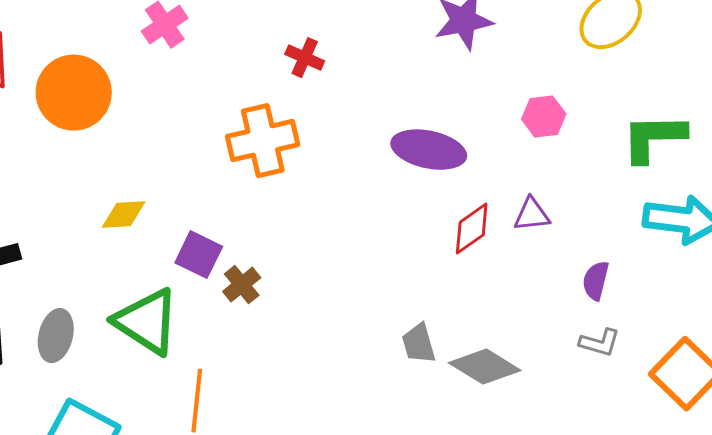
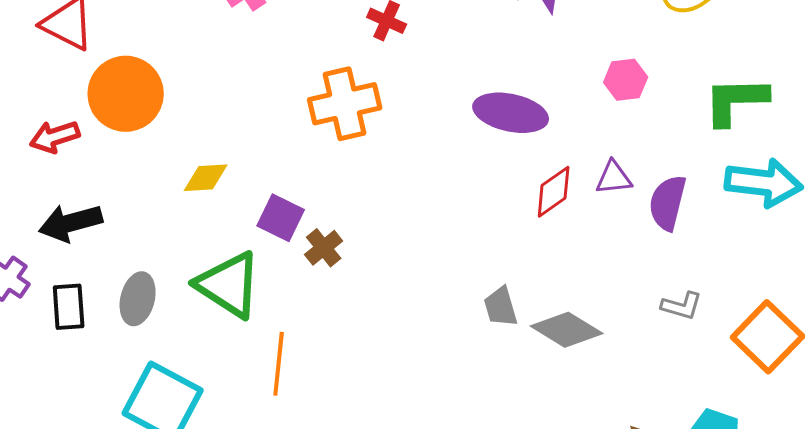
orange circle: (74, 93) -> (126, 94), moved
purple semicircle: (596, 281) -> (668, 203), moved, size x1.4

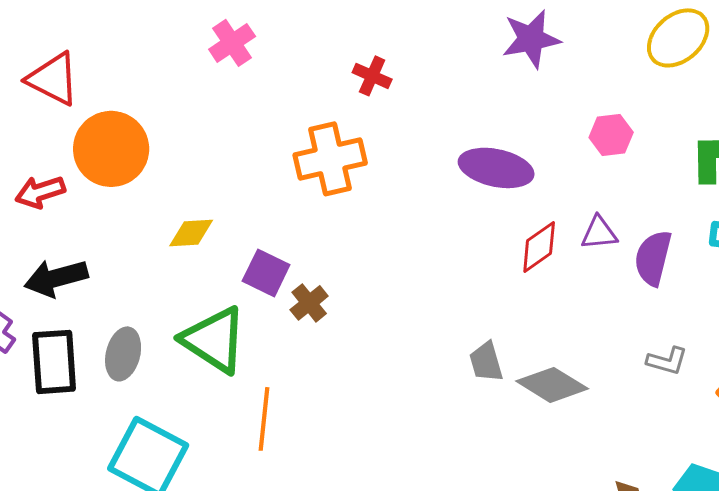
black rectangle: (69, 307) -> (54, 362), size x1.4

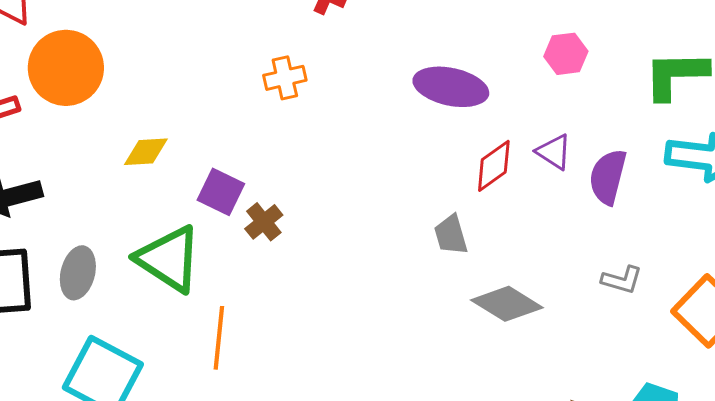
orange cross: (330, 159) -> (285, 78), size x0.6
purple triangle: (599, 233) -> (554, 152), turned 39
gray trapezoid: (486, 362) -> (451, 235), moved

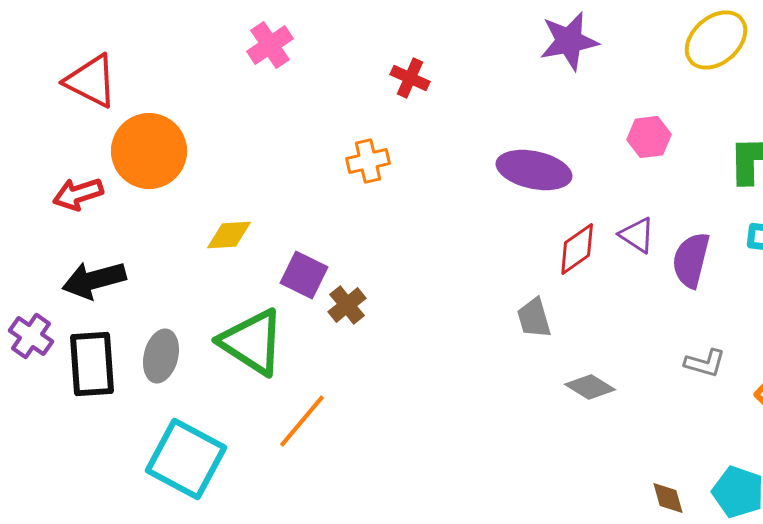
gray diamond: (507, 304) -> (590, 387), size x0.7
orange line: (219, 338) -> (302, 421), turned 34

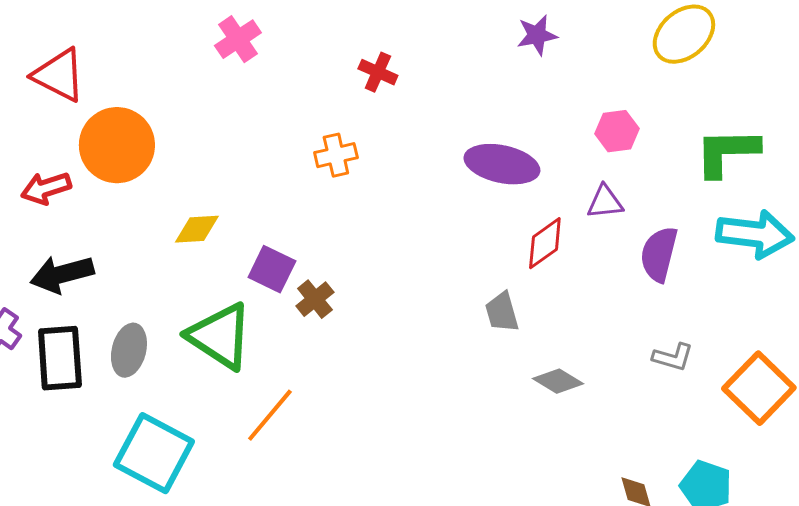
purple star: (569, 41) -> (537, 35), size x0.7
purple triangle: (637, 235) -> (605, 202), moved, turned -39

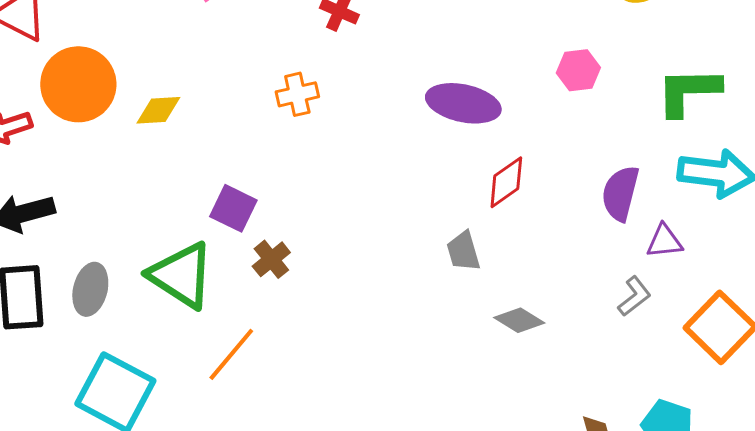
purple triangle: (605, 202) -> (664, 241), moved
yellow diamond: (197, 229) -> (158, 110), moved
brown cross: (315, 299) -> (271, 259), moved
gray L-shape: (673, 357) -> (634, 296), turned -54

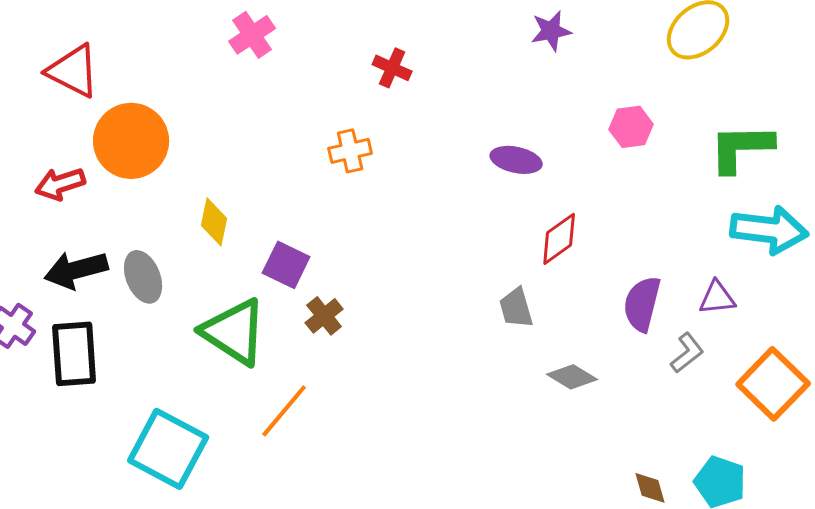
purple ellipse: (463, 103) -> (516, 160), size x0.7
yellow diamond: (158, 110) -> (214, 222), moved, turned -75
purple semicircle: (620, 193) -> (642, 304), moved
gray ellipse: (90, 289) -> (143, 277), moved, turned -36

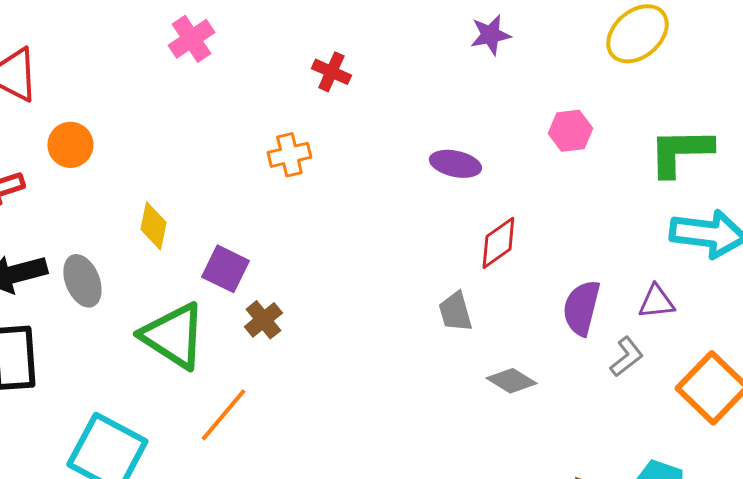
orange circle: (131, 141) -> (70, 145), size x0.6

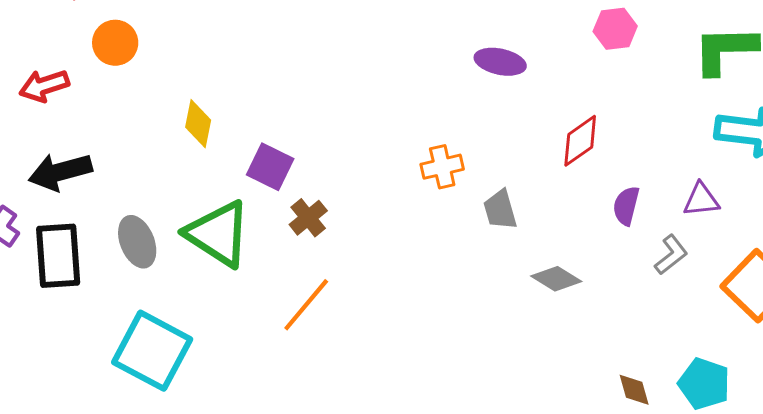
orange cross: (289, 155) -> (442, 167), moved
red diamond: (498, 243) -> (580, 141), moved
gray ellipse: (82, 281) -> (137, 242), moved
purple semicircle: (581, 308) -> (626, 206), size x0.7
orange line: (223, 415) -> (306, 305), moved

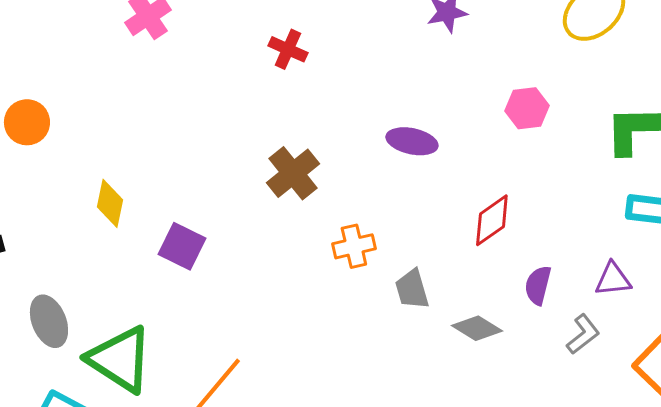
brown cross: (308, 218) -> (293, 173), moved, size x1.4
green triangle: (218, 234) -> (120, 359), moved
gray diamond: (556, 279) -> (477, 328), moved

